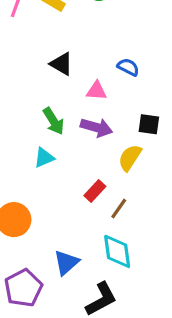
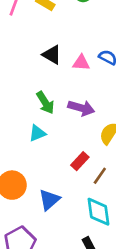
pink triangle: (96, 91) -> (81, 63), moved
blue triangle: (66, 263) -> (49, 200), moved

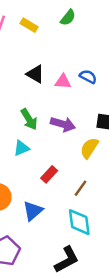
red rectangle: (80, 161) -> (49, 174), moved

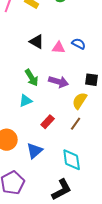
brown line: (80, 188) -> (76, 124), moved

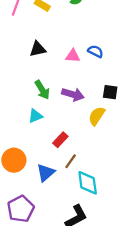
black triangle: (37, 42) -> (38, 49), moved, turned -42
brown line: (76, 124) -> (71, 161), moved

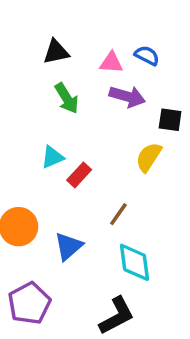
green arrow: (42, 90) -> (67, 98), moved
purple arrow: (73, 94) -> (127, 96), moved
red rectangle: (60, 140) -> (79, 175), moved
brown line: (71, 161) -> (118, 214), moved

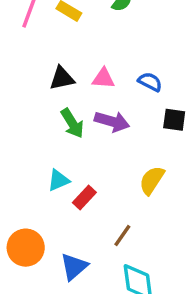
pink triangle: (111, 63) -> (103, 78), moved
purple arrow: (127, 96) -> (112, 122), moved
black square: (170, 120) -> (174, 120), moved

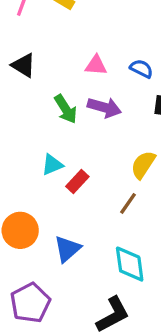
black triangle: (62, 78) -> (24, 65), moved, turned 44
brown line: (122, 236) -> (128, 203), moved

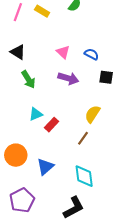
pink triangle: (96, 65) -> (63, 52), turned 40
green arrow: (66, 109) -> (28, 79), moved

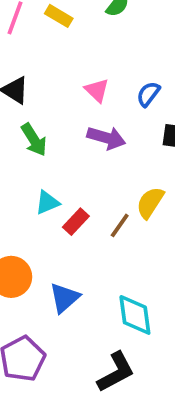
blue semicircle: (91, 54) -> (148, 94), turned -80
brown line: (83, 138) -> (120, 225), moved

